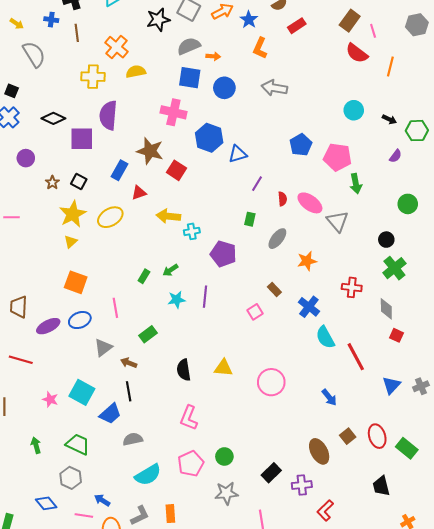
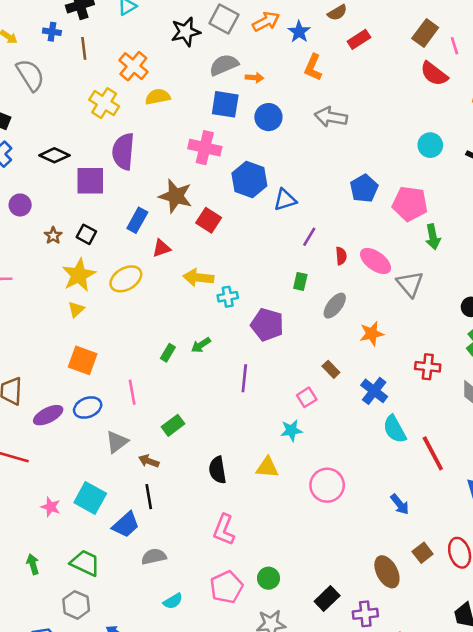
yellow cross: (93, 77) -> (104, 103), turned 30
cyan star: (177, 300) -> (291, 430), moved
cyan semicircle: (148, 475) -> (173, 601), size x0.6

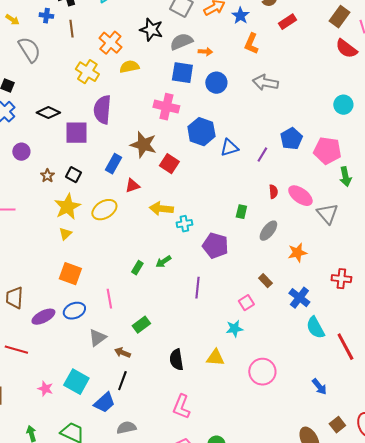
black star: (186, 32) -> (151, 30), moved, turned 30
purple line: (309, 237) -> (262, 155), moved
black line: (149, 497) -> (122, 381), turned 30

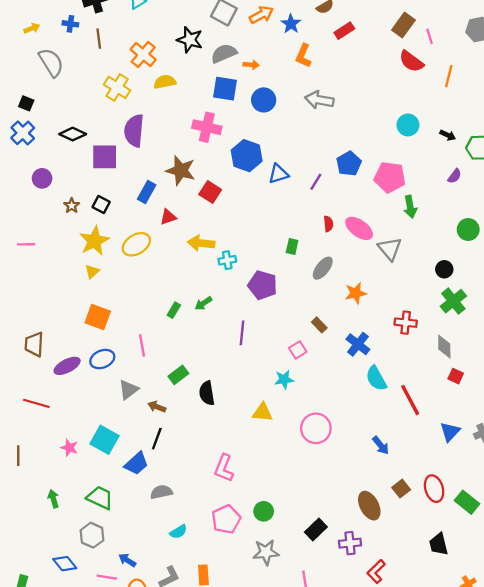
yellow arrow: (12, 20) -> (32, 28), turned -56
black semicircle: (176, 360) -> (207, 393), moved

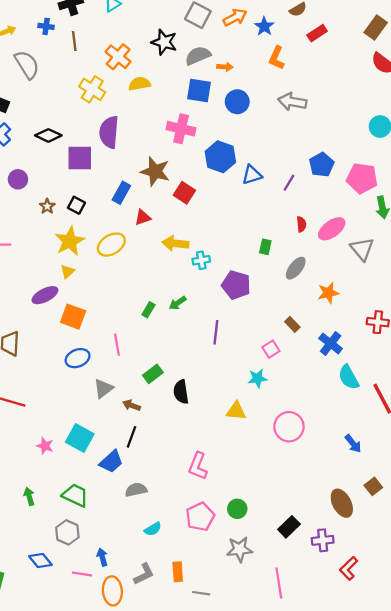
pink ellipse: (359, 228) -> (332, 229), turned -72
purple ellipse: (67, 366) -> (45, 295), moved
blue arrow: (127, 560) -> (102, 557), turned 42

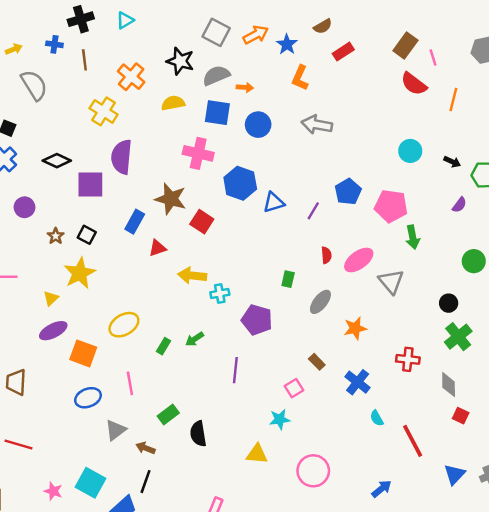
yellow semicircle: (139, 84) -> (173, 103), moved
yellow ellipse: (111, 245) -> (124, 325), moved
yellow triangle: (67, 272) -> (51, 298), moved
cyan semicircle: (349, 377) -> (377, 418), size x0.6
blue arrow: (353, 444) -> (382, 489), turned -90

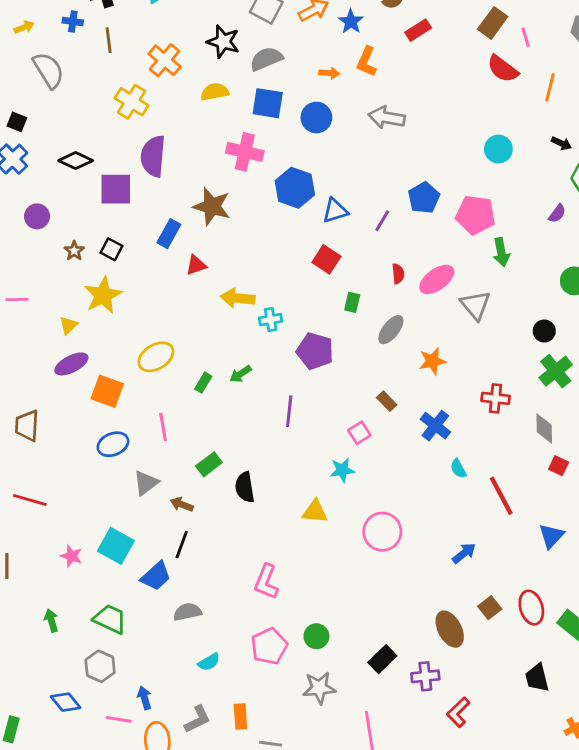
orange arrow: (245, 87) -> (329, 73), moved
black arrow: (452, 162) -> (561, 143), moved
red square: (202, 222) -> (326, 259), moved

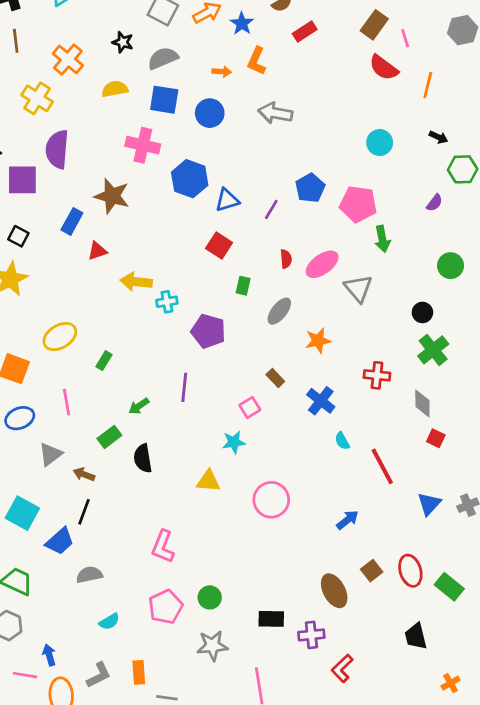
black star: (223, 42) -> (123, 42), size x0.7
green arrow: (240, 374) -> (139, 406), moved
black rectangle: (382, 659) -> (271, 619), turned 45

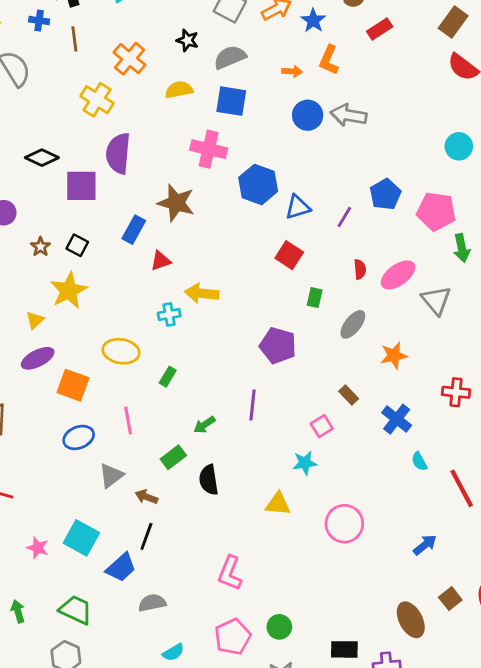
blue circle: (210, 113) -> (308, 115), moved
cyan cross: (167, 302) -> (169, 314), moved
yellow ellipse: (60, 337) -> (121, 351), turned 40

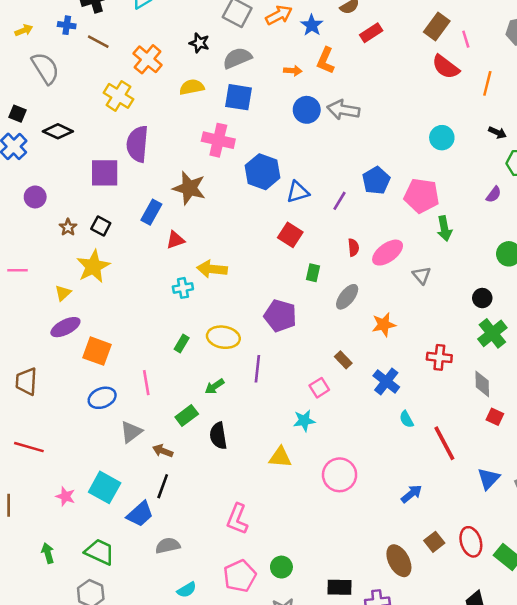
brown line: (74, 39) -> (98, 42), turned -55
black diamond: (42, 158) -> (58, 131), moved
gray triangle: (436, 300) -> (422, 275), size x0.7
yellow ellipse: (121, 351) -> (223, 337), moved

